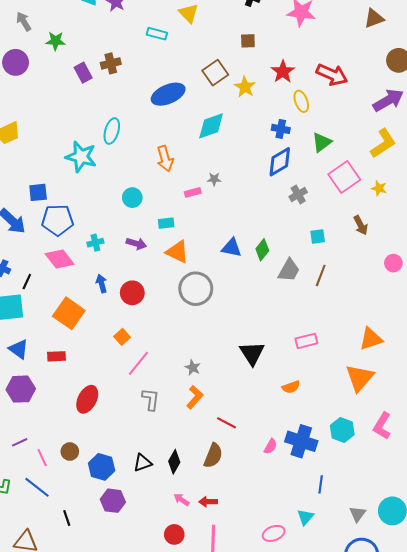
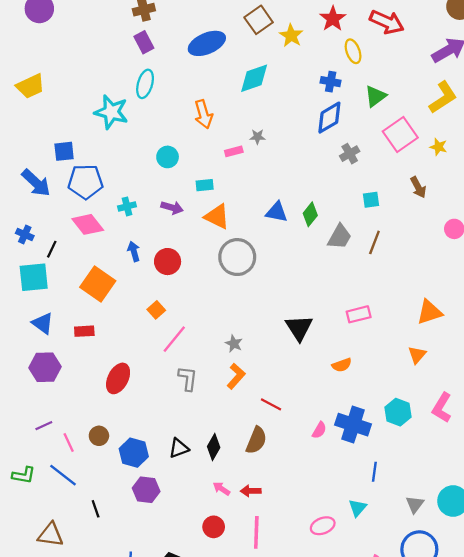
purple rectangle: (83, 73) -> (144, 42), moved
orange triangle: (360, 378) -> (417, 355), size x0.6

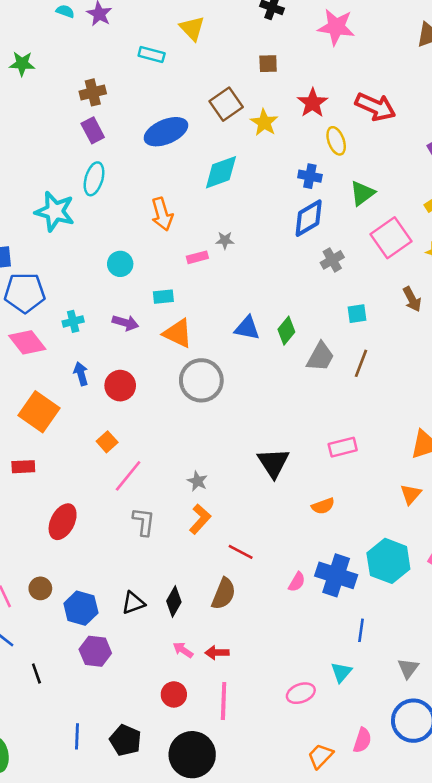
cyan hexagon: (398, 412) -> (388, 561), size x1.4

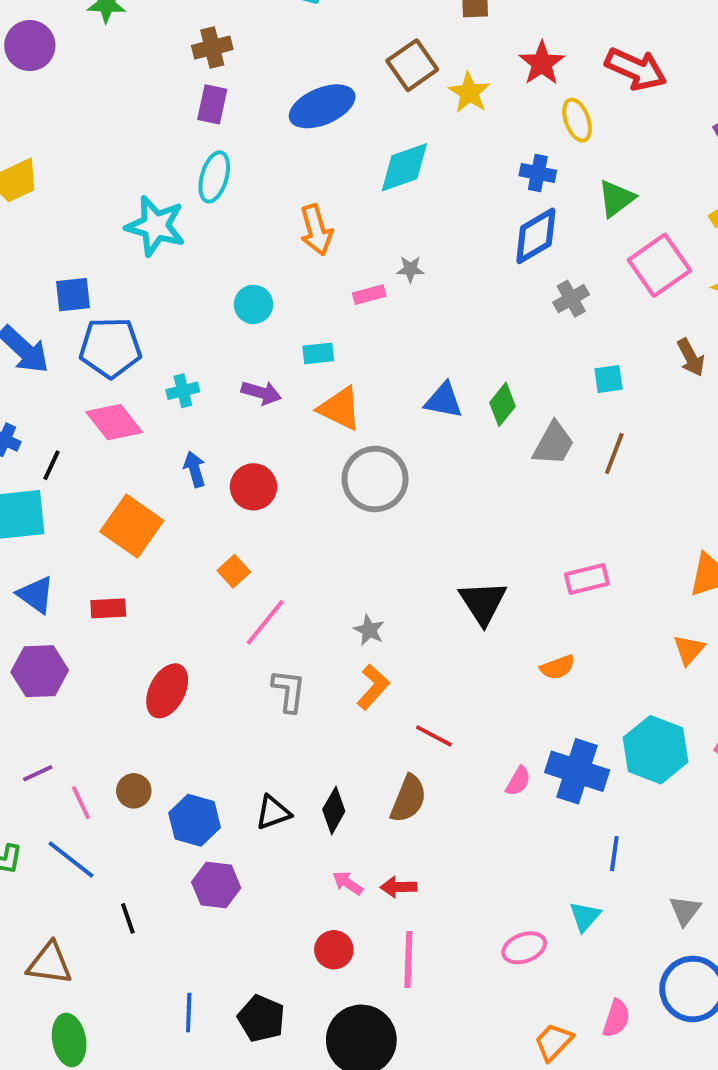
purple rectangle: (93, 130) -> (212, 104), turned 40

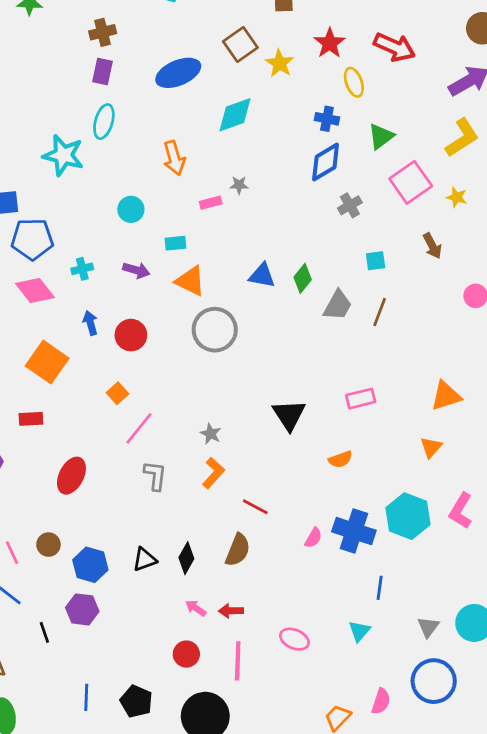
purple hexagon: (216, 885) -> (82, 609), moved
pink ellipse: (524, 948) -> (294, 639), moved, turned 44

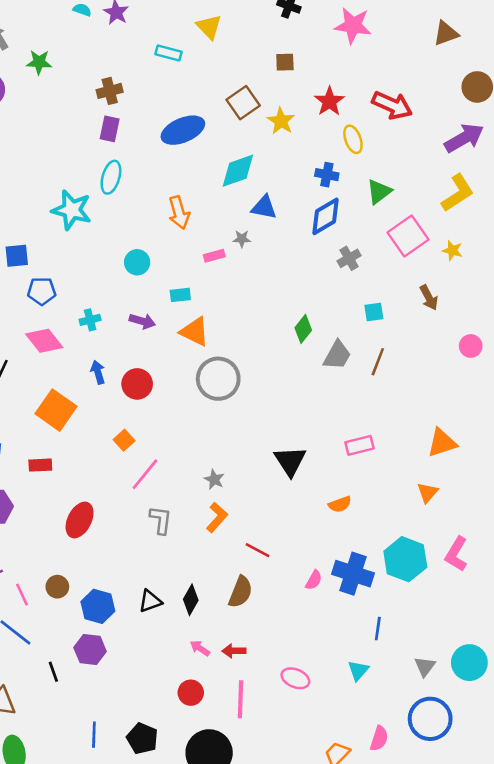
blue pentagon: (32, 239) -> (42, 291), size x0.7
blue triangle: (262, 276) -> (264, 207), moved

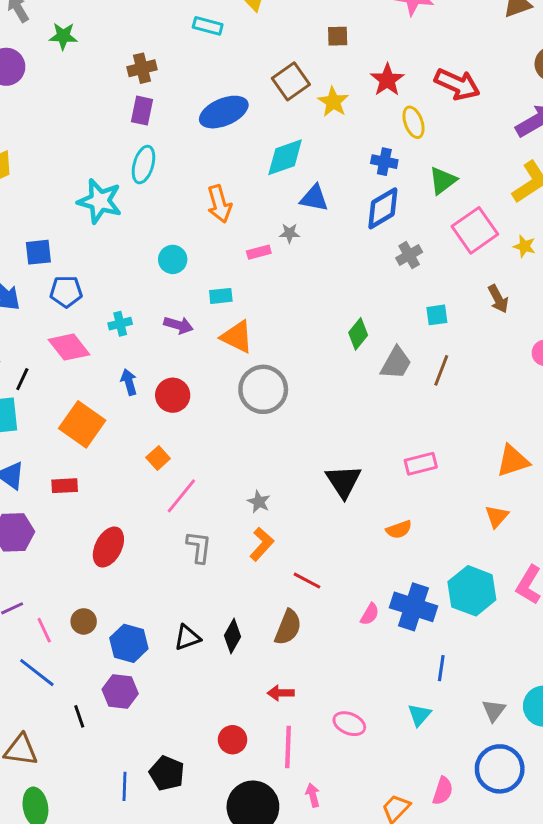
pink arrow: (200, 648) -> (313, 795), moved, turned 42
black pentagon: (142, 738) -> (167, 773), moved

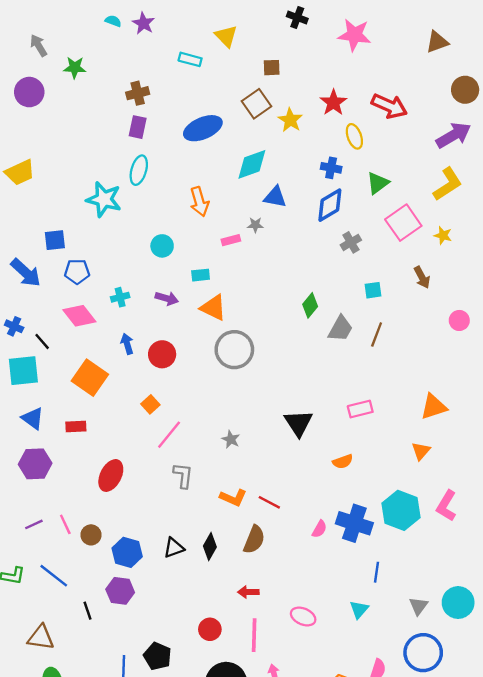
brown square: (338, 36) -> (272, 68), moved
black line: (22, 379) -> (42, 341), turned -66
orange L-shape: (262, 544) -> (233, 498), moved, turned 72
pink line: (44, 630) -> (65, 524), moved

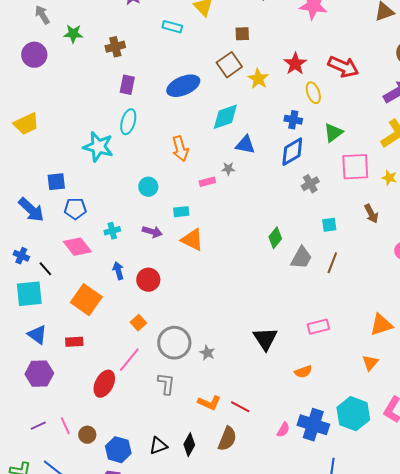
brown cross: (138, 93) -> (115, 47), moved
pink square: (403, 223) -> (355, 167), turned 32
gray circle: (234, 350) -> (174, 343), moved
pink line: (169, 435) -> (129, 360), moved

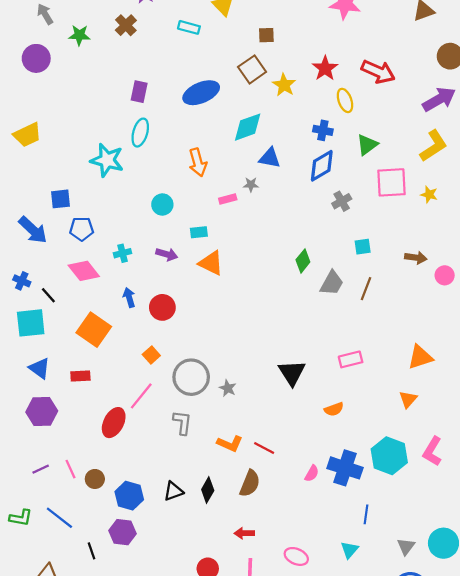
brown cross: (115, 47) -> (126, 25), moved, turned -30
brown arrow: (371, 214) -> (416, 258), moved, turned -54

